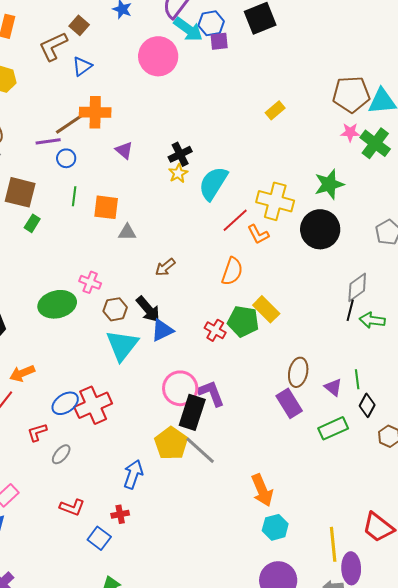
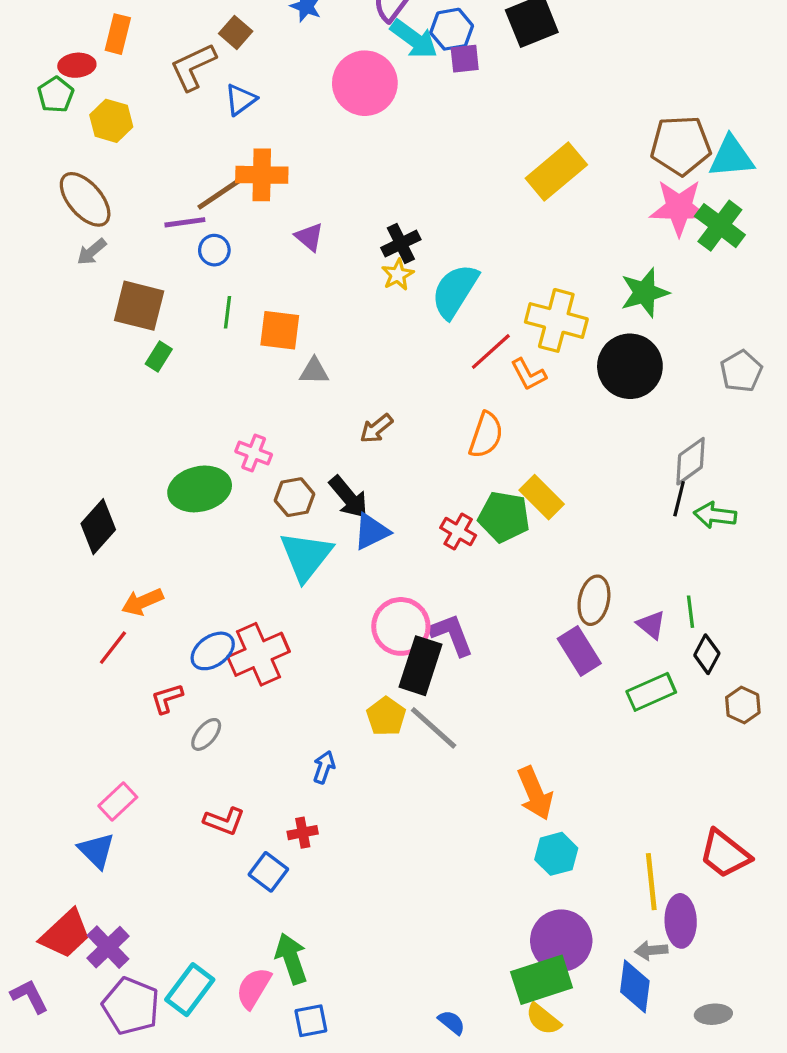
yellow rectangle: (275, 110) -> (556, 172), size x1.8
pink star: (350, 132) -> (679, 208), size x1.8
yellow pentagon: (171, 443) -> (386, 716), size x0.7
blue arrow: (133, 474) -> (324, 767), size x0.7

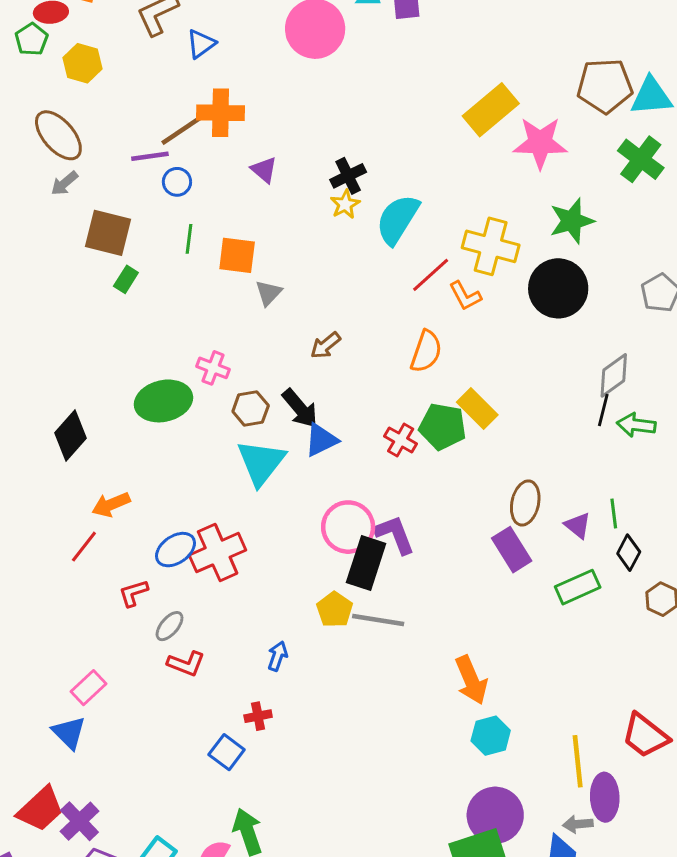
pink star: (679, 208) -> (540, 143), moved
gray triangle: (314, 371) -> (269, 293), turned -48
gray line: (434, 728) -> (378, 620), turned -33
red L-shape: (224, 821) -> (186, 664), moved

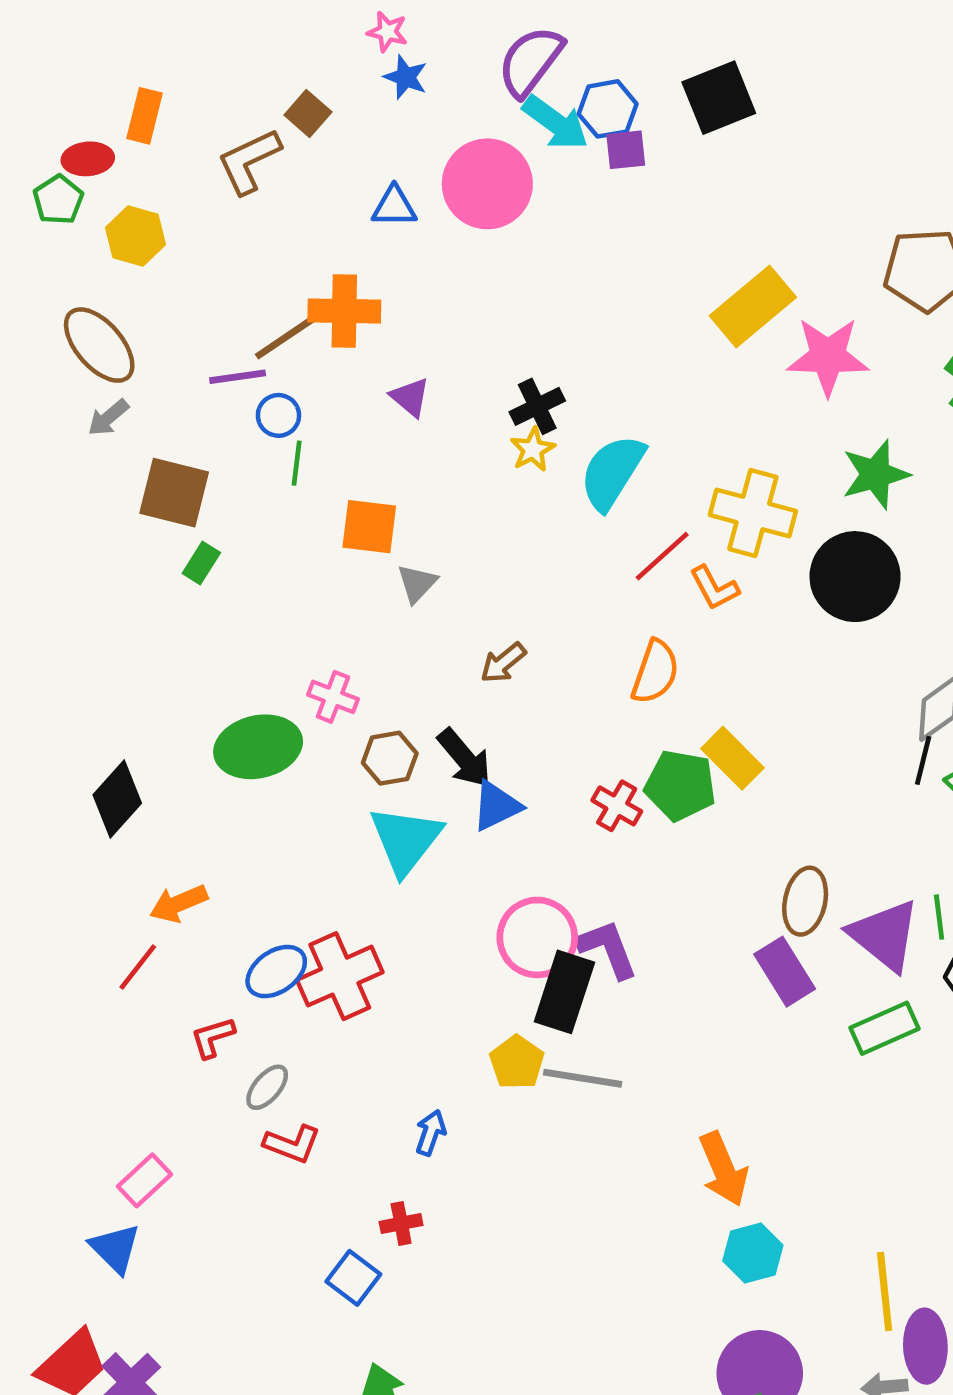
blue triangle: (201, 44) -> (394, 207), moved, turned 36
green line: (189, 239) -> (297, 463), moved
purple triangle: (578, 526) -> (885, 935), size x1.8

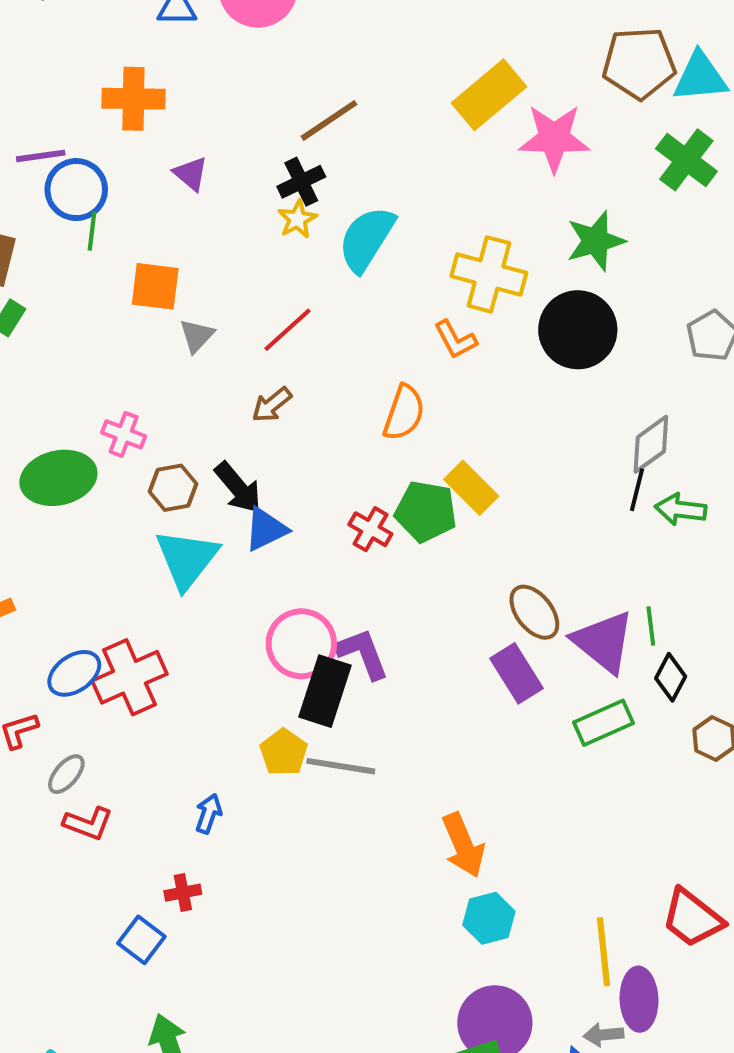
brown line: (288, 336) -> (329, 120), moved
blue circle: (278, 415) -> (76, 190), size x1.6
red line: (662, 556) -> (288, 330), moved
brown ellipse: (805, 901) -> (534, 612), turned -50

